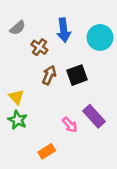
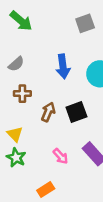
brown cross: (39, 47) -> (22, 94), moved, turned -35
pink arrow: (70, 125) -> (60, 156), moved

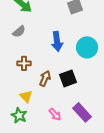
gray semicircle: (16, 64) -> (19, 31), moved
yellow triangle: (15, 134) -> (26, 96), moved

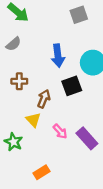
black square: (68, 78) -> (72, 86), moved
yellow triangle: (26, 96) -> (33, 120), moved
pink arrow: (55, 114) -> (60, 131), moved

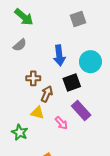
brown cross: (19, 81) -> (33, 78), moved
yellow triangle: (33, 120) -> (37, 113), turned -32
purple rectangle: (87, 138) -> (81, 111), moved

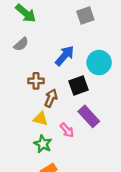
blue arrow: (59, 55) -> (65, 56), turned -132
green star: (20, 132) -> (43, 144), moved

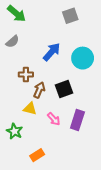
black square: (78, 85) -> (64, 89), moved
purple rectangle: (89, 116) -> (77, 120), moved, turned 60
green star: (43, 144) -> (14, 131), moved

